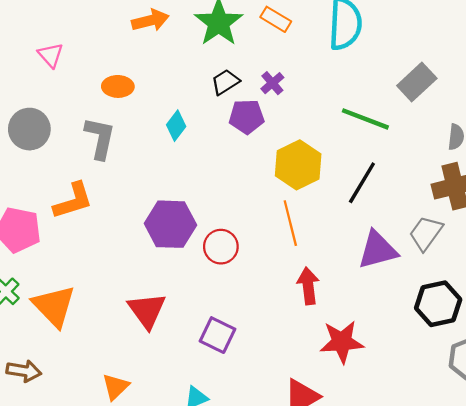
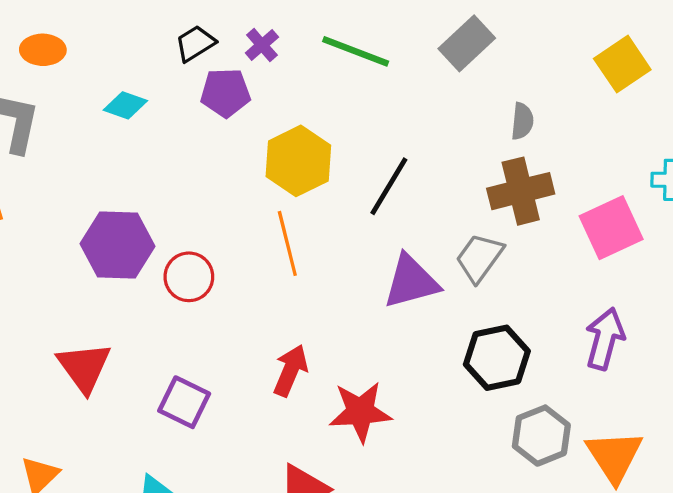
green line: (365, 119) -> (356, 51), moved
cyan diamond: (176, 126) -> (125, 105), turned 72
red arrow: (308, 286) -> (290, 370), moved, turned 30

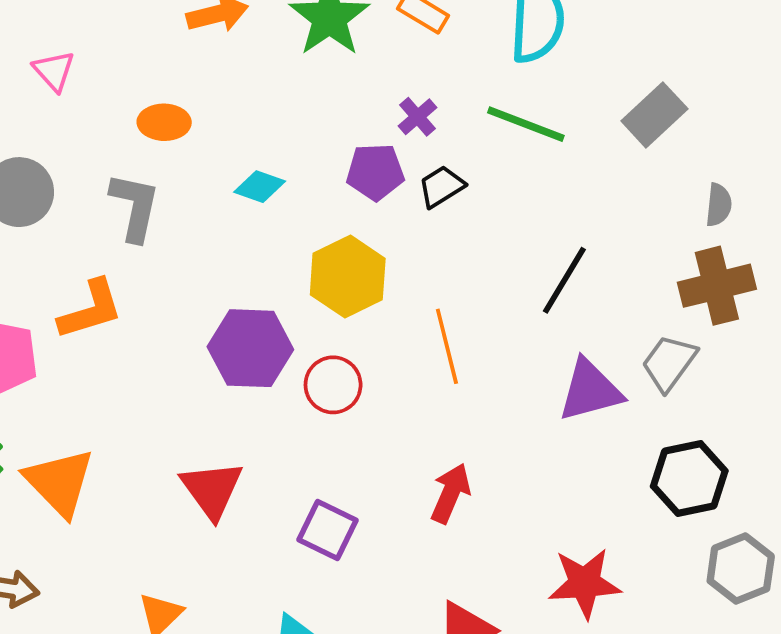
black trapezoid: (195, 43) -> (441, 187), moved
yellow hexagon: (298, 161) -> (348, 277), moved
red star: (360, 412) -> (585, 583), moved

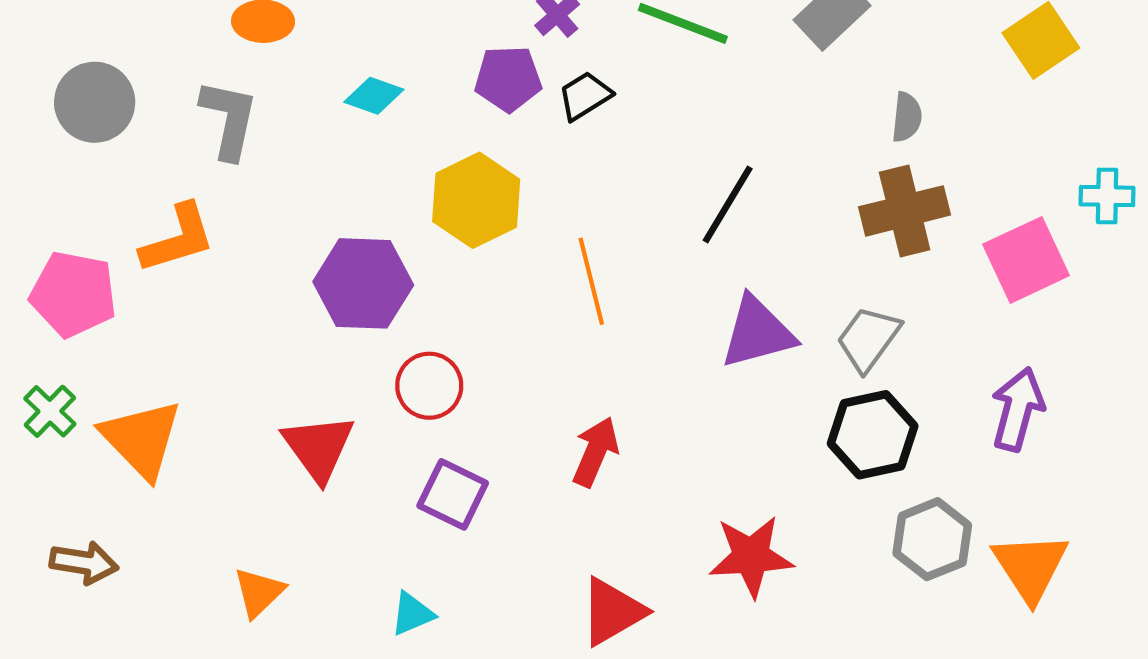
gray trapezoid: (669, 363) -> (868, 339), moved
red circle: (333, 385) -> (429, 386), moved

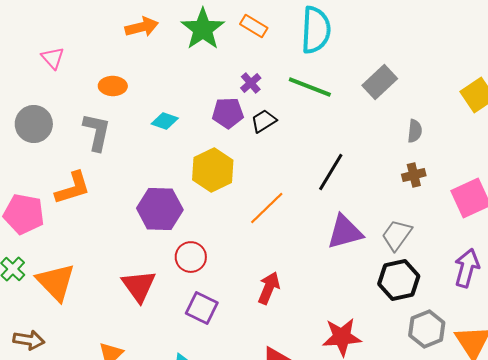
brown cross: (905, 211) -> (414, 175), size x0.6
orange line: (591, 281) -> (267, 208), turned 60

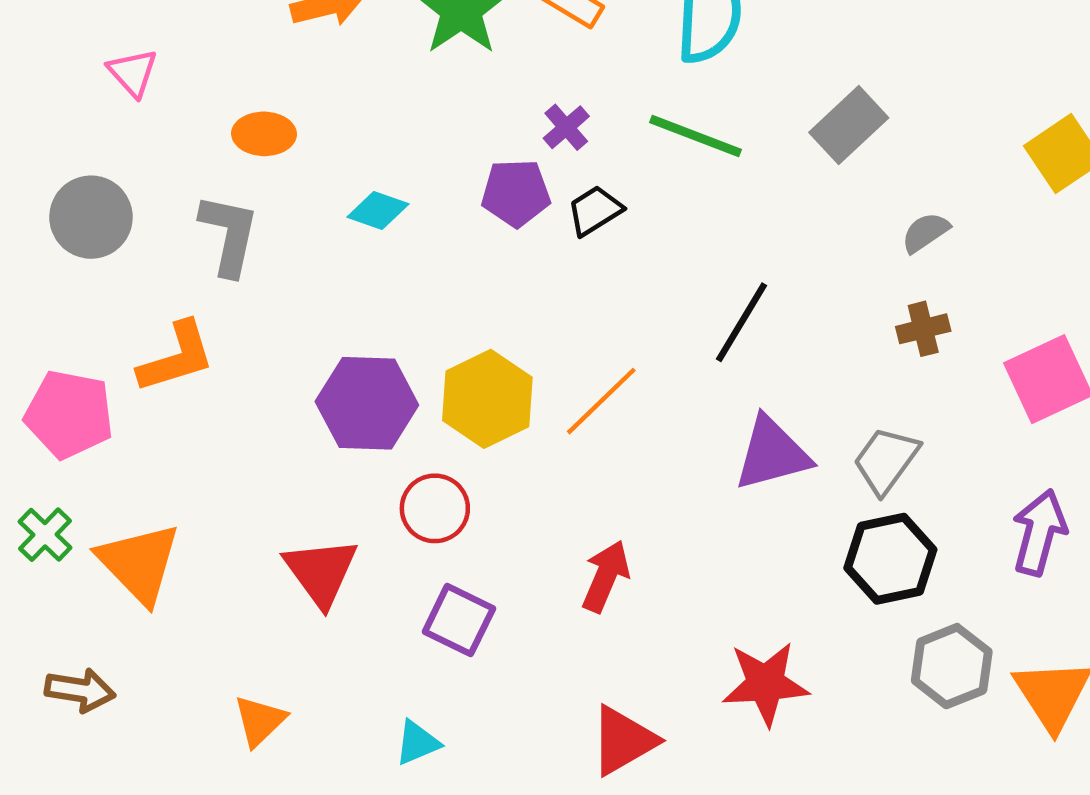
gray semicircle: (415, 131) -> (925, 232), turned -130
yellow hexagon: (213, 170) -> (487, 399), moved

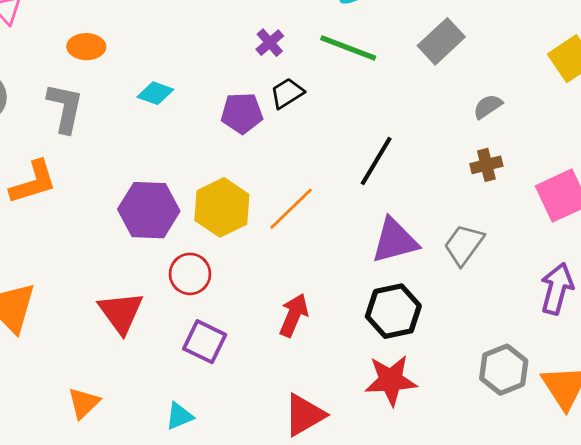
purple pentagon: (516, 193) -> (242, 113), moved
black hexagon: (890, 559) -> (393, 311), moved

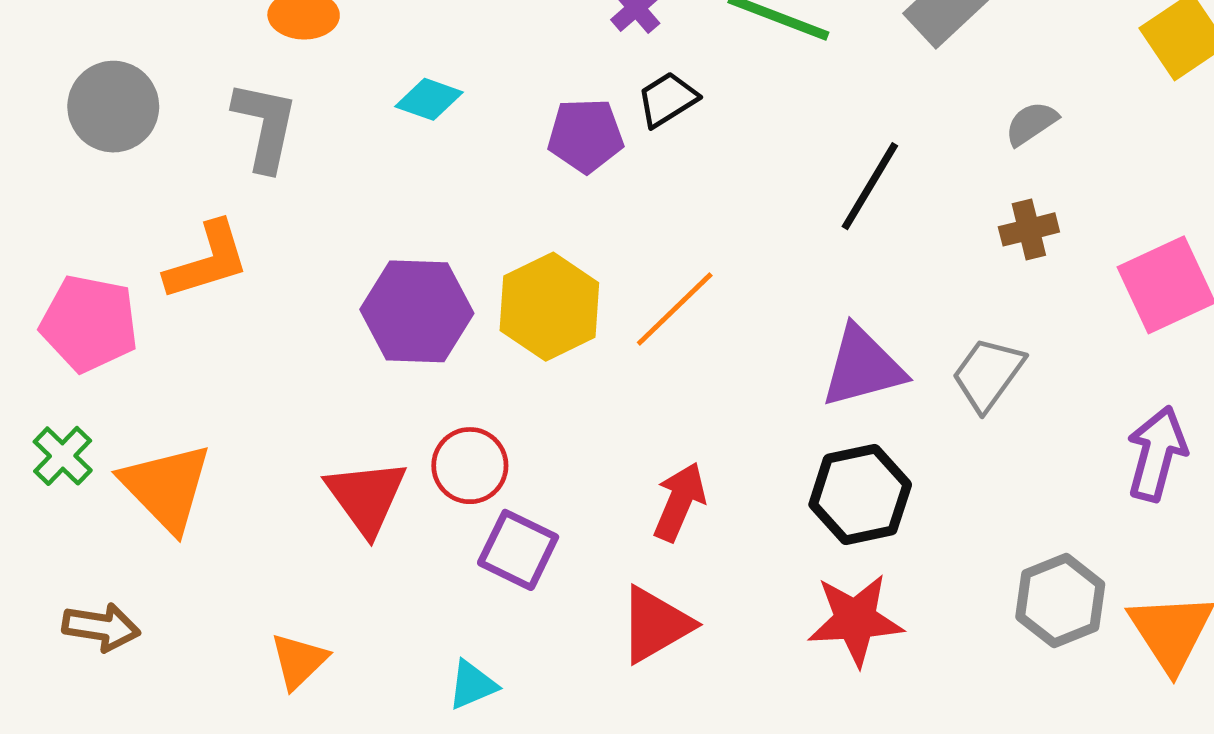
black line: (376, 161) -> (870, 186), moved
red circle: (190, 274) -> (470, 466), moved
red triangle: (304, 415) -> (655, 625), moved

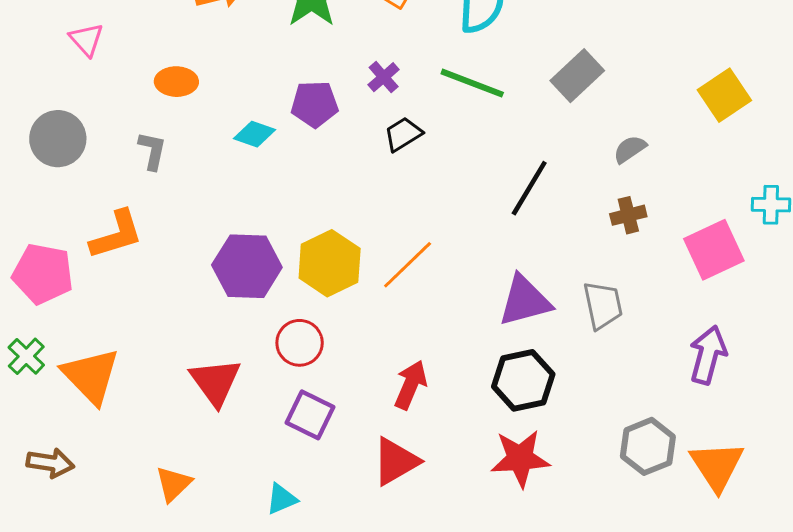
gray L-shape: (265, 126) -> (152, 151), size x0.7
purple pentagon: (586, 135) -> (315, 104), moved
gray trapezoid: (988, 374) -> (603, 305), turned 132
red circle: (470, 466) -> (300, 343), moved

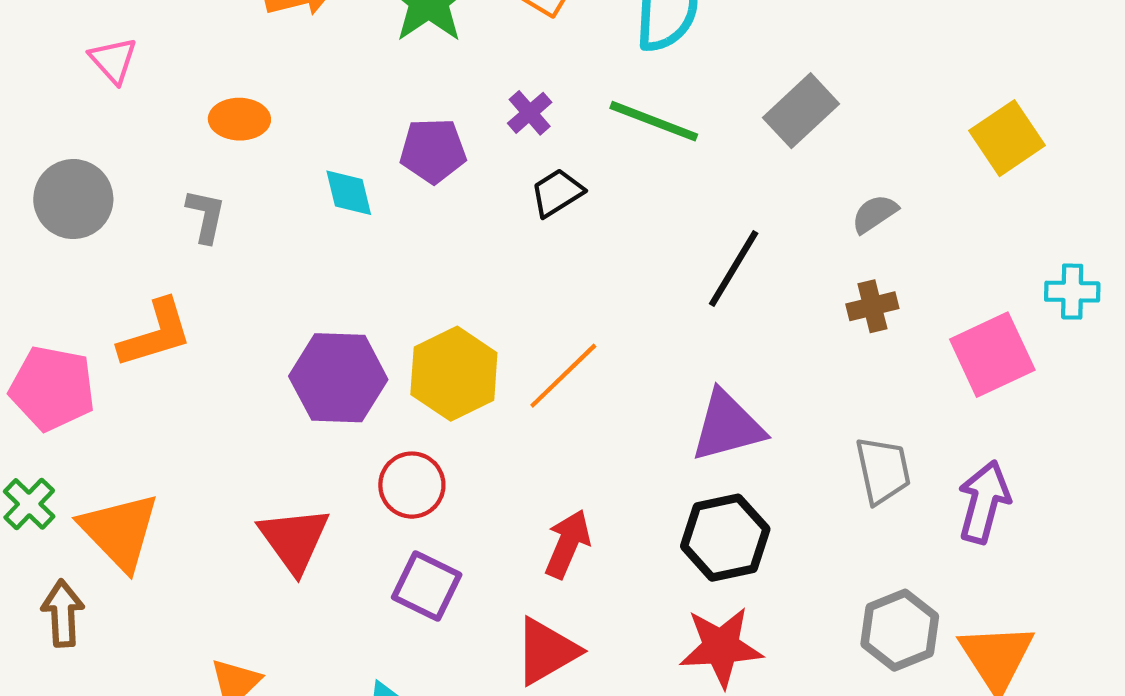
cyan diamond: (254, 134) -> (349, 193), turned 57
gray trapezoid: (603, 305) -> (883, 470), moved
brown arrow: (50, 463) -> (63, 613), moved, turned -102

